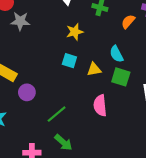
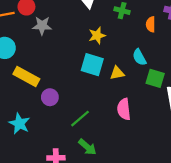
orange semicircle: (128, 22) -> (151, 24), turned -40
cyan square: (69, 61) -> (92, 65), size x1.5
green square: (121, 77) -> (155, 78), moved

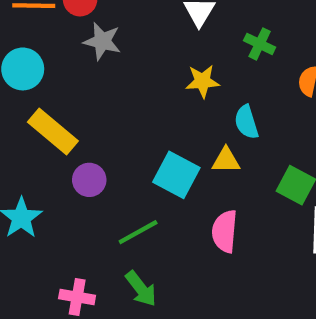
cyan semicircle: (139, 57) -> (246, 122), moved
cyan square: (92, 65) -> (176, 175), moved

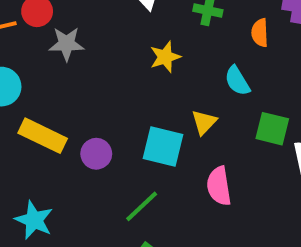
cyan semicircle: (246, 122) -> (237, 81), moved
yellow triangle: (226, 160) -> (204, 122), turned -32
purple circle: (89, 180) -> (96, 154), moved

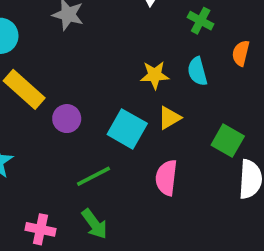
yellow star: (165, 57) -> (155, 75), moved
cyan semicircle: (237, 81) -> (197, 71), moved

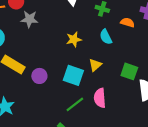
orange semicircle: (241, 53) -> (128, 22), turned 104
yellow star: (155, 75) -> (74, 39), moved
green line: (93, 176) -> (75, 104), moved

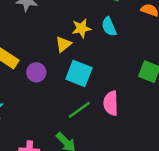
cyan semicircle: (106, 37) -> (109, 27), moved
yellow triangle: (95, 65) -> (63, 44), moved

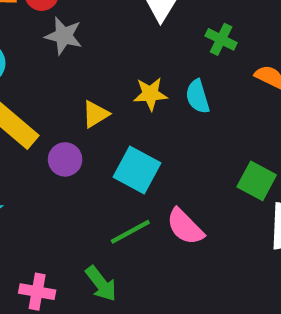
yellow triangle: (63, 44) -> (95, 114), moved
pink semicircle: (111, 103) -> (185, 227), turned -50

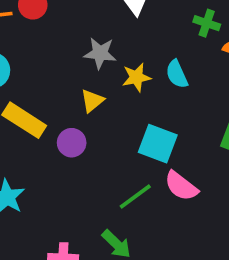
gray star: (64, 36) -> (100, 53), moved
green cross: (221, 39) -> (207, 23), moved
cyan square: (137, 170) -> (158, 144), moved

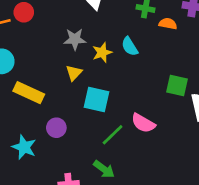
purple circle: (72, 143) -> (56, 128), moved
cyan square: (158, 144) -> (97, 99), moved

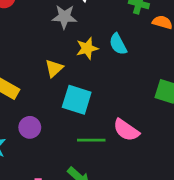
gray star: (75, 39) -> (64, 17), moved
green line: (113, 135) -> (91, 140), turned 40

